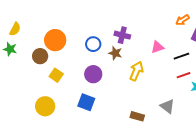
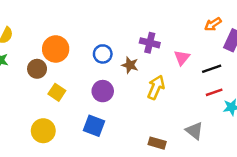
purple cross: (122, 35) -> (150, 43), moved
pink triangle: (157, 47) -> (182, 58), turned -32

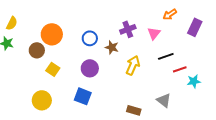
orange arrow: (213, 24) -> (170, 14), moved
purple cross: (150, 43) -> (128, 29), turned -35
pink triangle: (182, 58) -> (154, 33), moved
black line: (212, 69) -> (166, 56), moved

